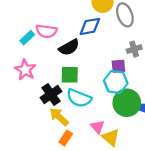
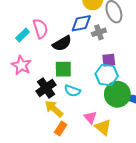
pink semicircle: (46, 31) -> (40, 29), turned -114
gray cross: (134, 49) -> (99, 32), moved
cyan semicircle: (79, 98) -> (72, 91), size x0.7

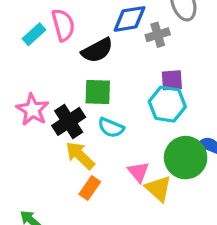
pink star: (21, 65) -> (32, 110), moved
green circle: (117, 94) -> (186, 158), moved

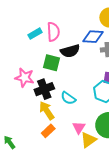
green square: (98, 92) -> (52, 63), moved
pink star: (32, 110) -> (25, 78), turned -30
yellow triangle: (158, 188) -> (88, 140), turned 30

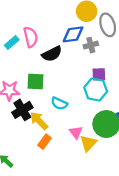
green square: (52, 63) -> (35, 81), moved
black cross: (44, 89) -> (22, 110), moved

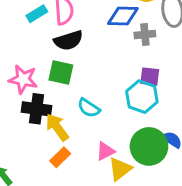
black semicircle: (52, 54) -> (68, 41), moved
black cross: (22, 110) -> (37, 109), turned 30
pink triangle: (76, 132) -> (105, 151), turned 32

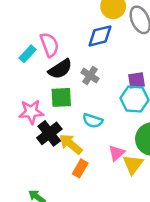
gray cross: (145, 34) -> (90, 76), moved, turned -36
black cross: (37, 109) -> (49, 133), turned -30

